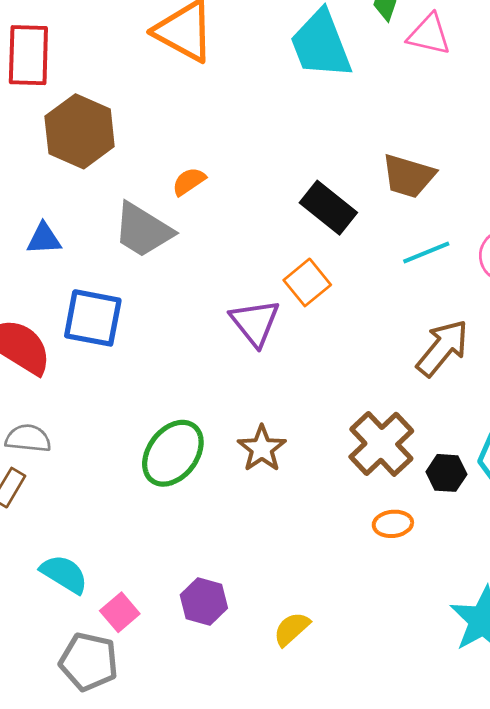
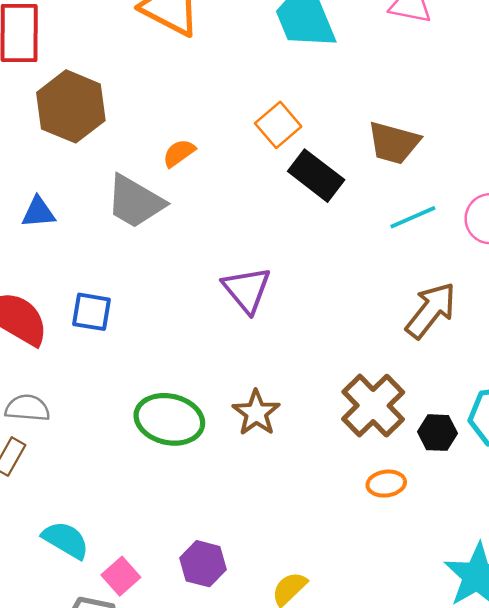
orange square: (307, 282) -> (278, 125), moved
blue square: (93, 318) -> (91, 312), moved, size x0.7
green ellipse: (173, 453) -> (169, 419), turned 66

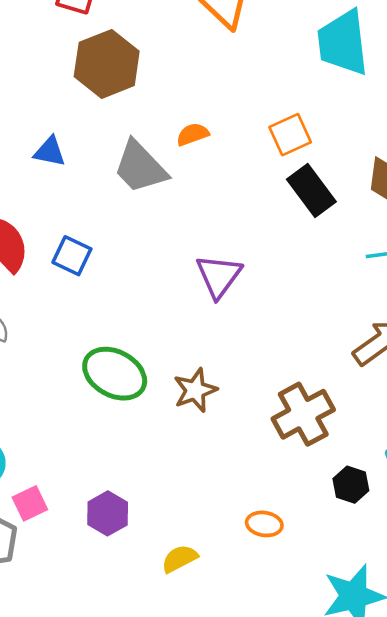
black hexagon: (438, 433) -> (351, 485), moved
orange ellipse: (386, 484) -> (264, 524), moved

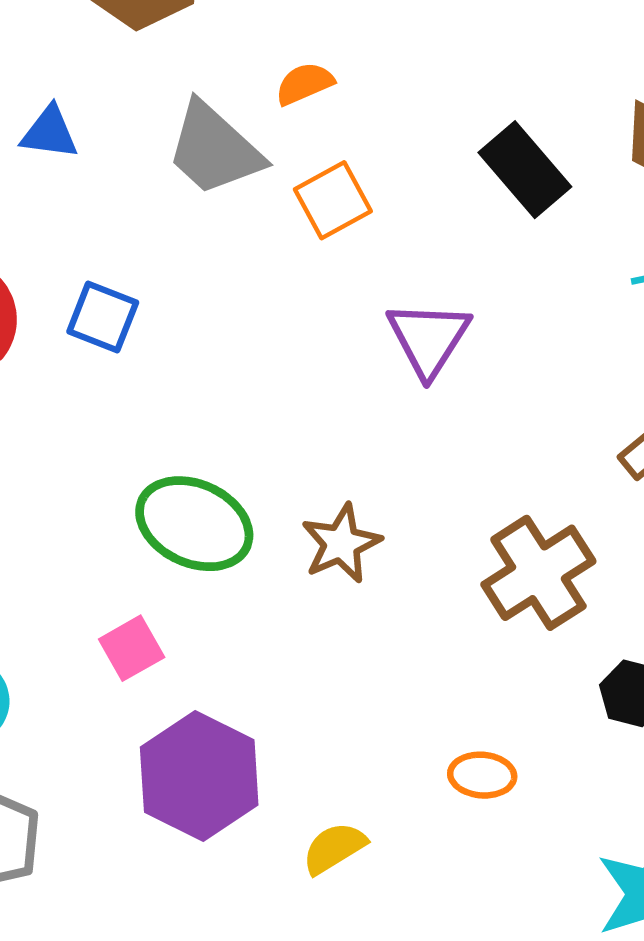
orange square: (290, 135) -> (333, 200), moved
purple triangle: (219, 276) -> (429, 339), moved
pink square: (30, 503) -> (132, 648), moved
purple hexagon: (108, 513) -> (199, 776), size x1.6

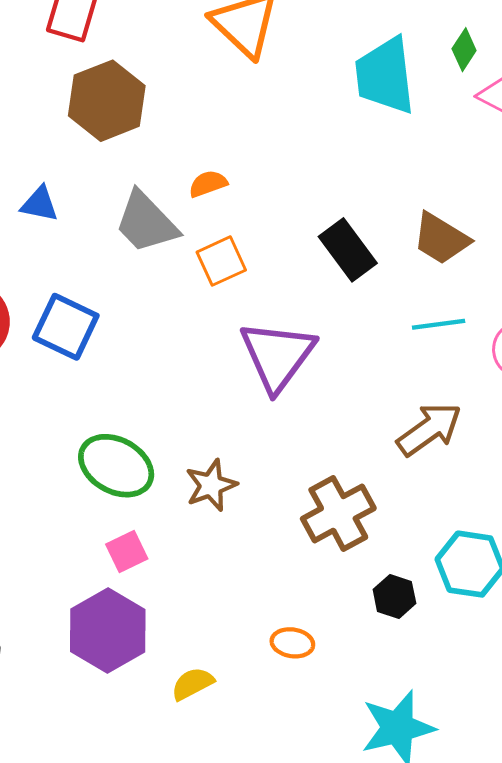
blue square: (103, 317) -> (66, 327), size x1.4
purple triangle: (429, 339) -> (277, 356), size x1.4
pink square: (132, 648) -> (127, 551), moved

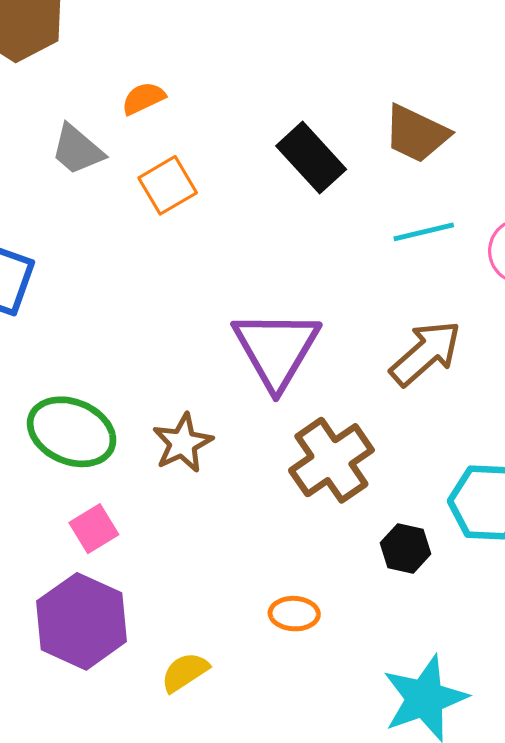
gray trapezoid: (146, 222) -> (77, 150), size x0.7
purple triangle: (277, 356) -> (276, 349), moved

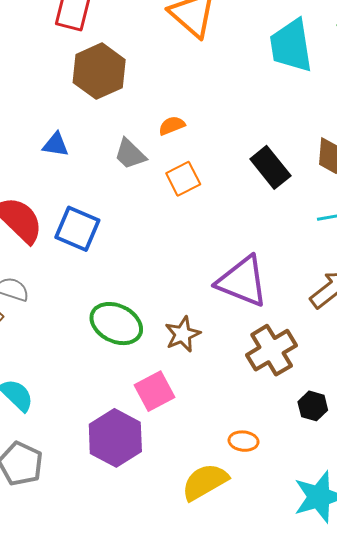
purple triangle: (276, 349) -> (242, 281), turned -42
pink square: (94, 529) -> (155, 391), moved, size x1.4
yellow semicircle: (185, 672) -> (205, 482), moved, size x1.6

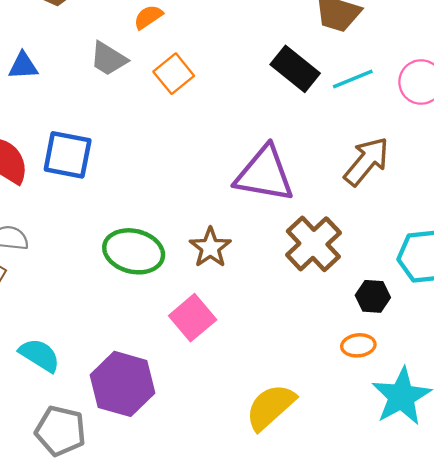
black rectangle: (270, 167) -> (295, 69), moved
purple hexagon: (115, 438) -> (123, 384), moved
orange ellipse: (244, 441) -> (358, 345), moved

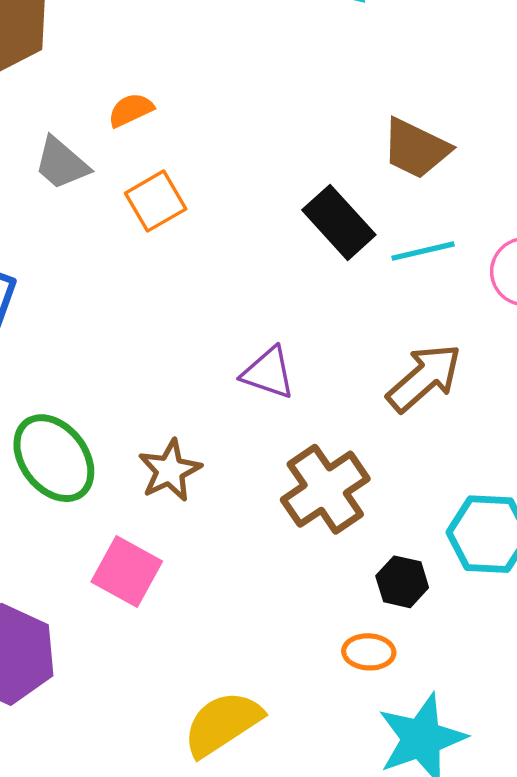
purple triangle: (264, 174) -> (268, 373), size x0.6
green ellipse: (134, 251) -> (54, 458), turned 30
pink square: (193, 318) -> (127, 571), turned -30

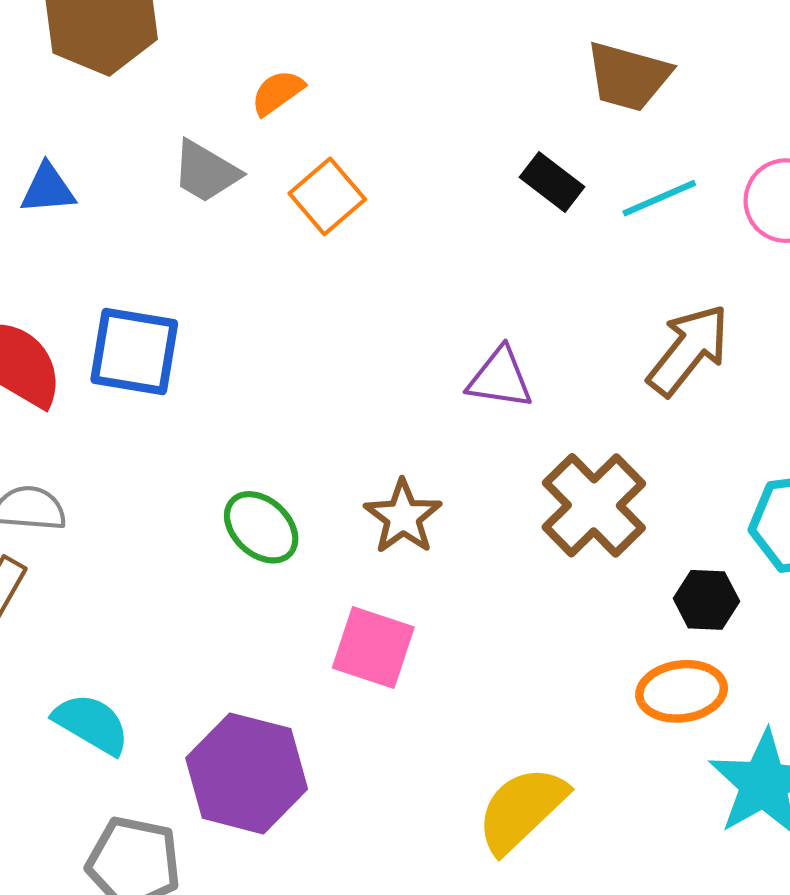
black rectangle: (339, 222) -> (552, 182), size x0.7
green ellipse: (54, 458) -> (261, 527), size x0.7
orange ellipse: (369, 652) -> (682, 691), size x1.4

